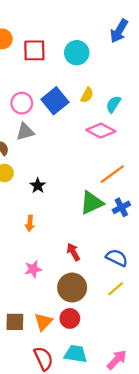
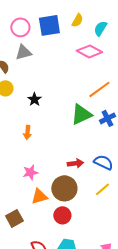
blue square: (55, 101) -> (49, 25), turned 30
red arrow: (73, 252) -> (75, 163), moved, turned 112
brown square: (15, 322) -> (14, 218), turned -30
orange triangle: (43, 322) -> (39, 196), moved, turned 30

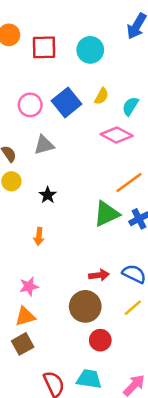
blue square: (49, 25) -> (66, 102), turned -30
gray triangle: (23, 52) -> (44, 145), moved
pink star: (30, 172) -> (29, 286), moved
orange triangle: (39, 196) -> (25, 316), moved
red circle: (62, 215) -> (100, 340), moved

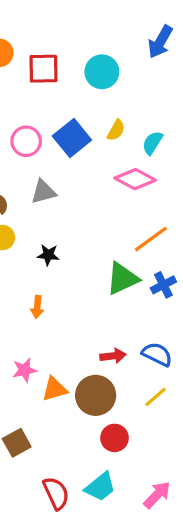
black star: (48, 195) -> (48, 255), turned -30
orange triangle: (25, 316) -> (55, 389), moved
cyan trapezoid: (89, 379) -> (100, 487), turned 132

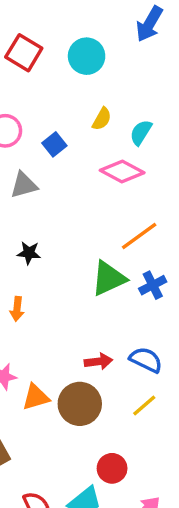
red square: (43, 69) -> (24, 53), turned 32
blue square: (72, 138) -> (54, 144), moved, size x0.6
red circle: (115, 438) -> (112, 468), moved

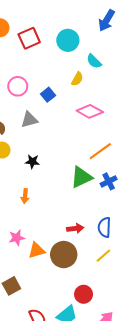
red square: (24, 53) -> (29, 38), turned 35
cyan semicircle: (141, 132) -> (94, 61), moved, turned -77
blue semicircle: (146, 360) -> (104, 227), turned -114

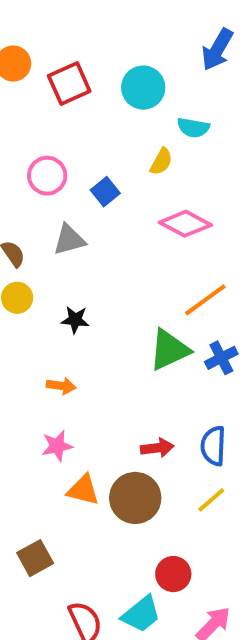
cyan semicircle: (94, 61) -> (193, 128), turned -35
orange arrow: (25, 196) -> (61, 386), turned -88
pink star: (17, 238) -> (57, 446), moved
orange triangle: (37, 250) -> (83, 490), turned 30

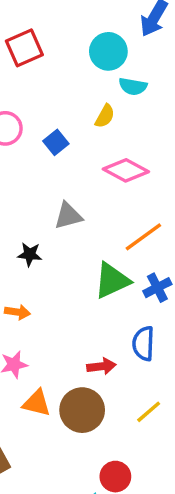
cyan circle: (143, 88) -> (108, 51), moved
gray triangle: (69, 240) -> (68, 216), moved
blue semicircle: (213, 446) -> (143, 344), moved

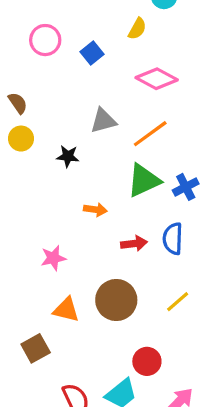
orange line: (143, 237) -> (150, 134), moved
orange arrow: (17, 312) -> (95, 210), moved
red arrow: (101, 366) -> (134, 243), moved
orange triangle: (37, 403) -> (66, 310), moved

